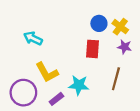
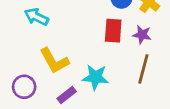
purple star: (125, 47) -> (142, 35), moved
purple circle: (23, 93) -> (24, 87), size x0.7

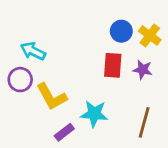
brown line: (143, 69) -> (144, 122), moved
purple circle: (24, 87) -> (20, 80), moved

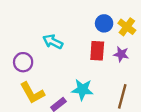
cyan arrow: (33, 51) -> (53, 42), moved
yellow L-shape: (52, 97) -> (32, 93), moved

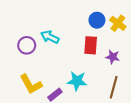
purple star: (121, 54) -> (113, 57), moved
purple circle: (23, 62) -> (27, 45), moved

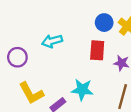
cyan arrow: (50, 37) -> (52, 41), turned -42
purple circle: (27, 45) -> (17, 57), moved

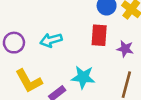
cyan arrow: (52, 41) -> (51, 40), moved

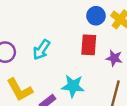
cyan arrow: (51, 40) -> (41, 50), turned -40

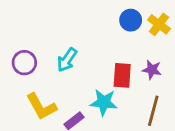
red rectangle: (89, 45) -> (122, 75), moved

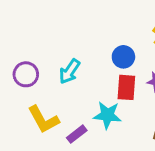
blue circle: (131, 20) -> (123, 57), moved

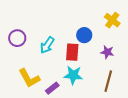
purple circle: (26, 74) -> (17, 38), moved
red rectangle: (126, 87) -> (72, 52), moved

